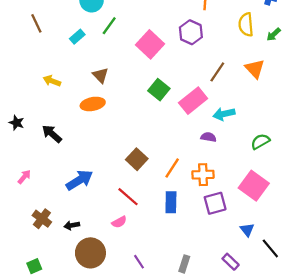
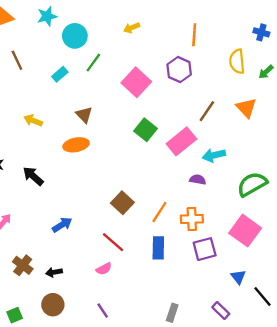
green semicircle: (260, 141) -> (252, 184), size x1.5
blue arrow: (79, 180) -> (62, 225), size x0.7
brown circle: (90, 253) -> (53, 305), moved, size x0.7
purple line: (139, 262) -> (103, 310), moved

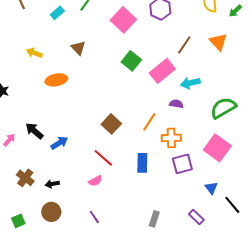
orange ellipse: (76, 145) -> (56, 80), moved
black arrow: (33, 176) -> (34, 131), moved
orange line: (159, 212) -> (149, 122), moved

